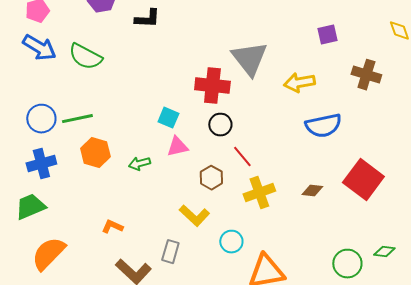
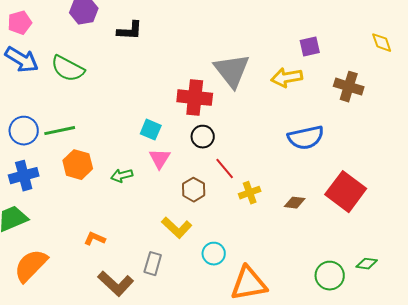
yellow arrow: (299, 83) -> (287, 78), moved
pink triangle: (177, 147) -> (160, 159), turned -45
yellow cross: (259, 193) -> (250, 193), moved, size x0.7

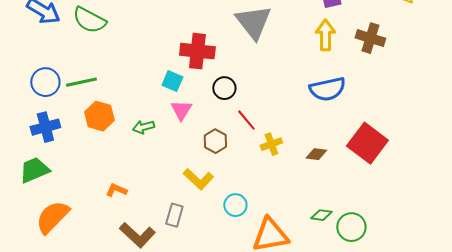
yellow arrow: (287, 78) -> (325, 35), moved, turned 100
red cross: (195, 98) -> (197, 51), moved
green diamond: (367, 264) -> (321, 215), moved

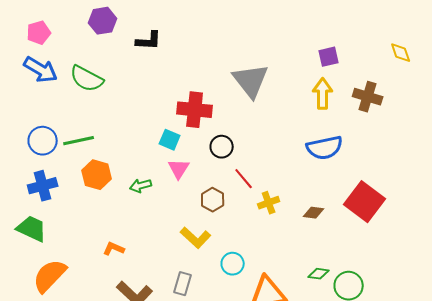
green trapezoid: (34, 170) -> (32, 229), turned 48
gray rectangle: (174, 215) -> (183, 284), moved

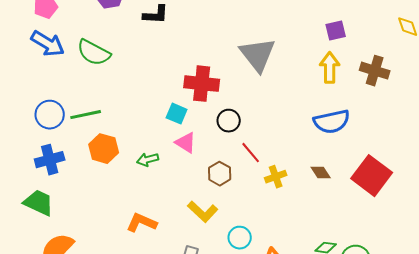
pink triangle: (179, 169) -> (186, 143), turned -30
brown diamond: (314, 213) -> (321, 173), moved, turned 50
orange L-shape: (114, 249) -> (142, 223), moved, size x1.4

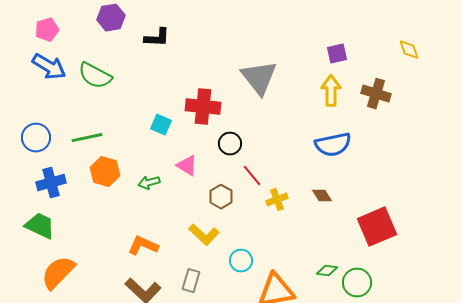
cyan square: (177, 114) -> (161, 125), moved
blue circle: (50, 115) -> (36, 138), moved
red square: (372, 176) -> (377, 227), moved, turned 30

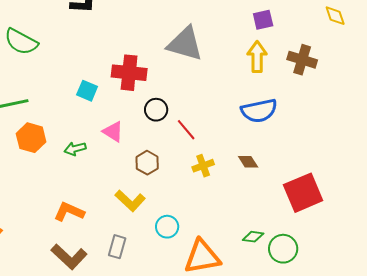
gray triangle: (259, 78) -> (185, 44), turned -36
red line: (252, 176) -> (186, 130), moved

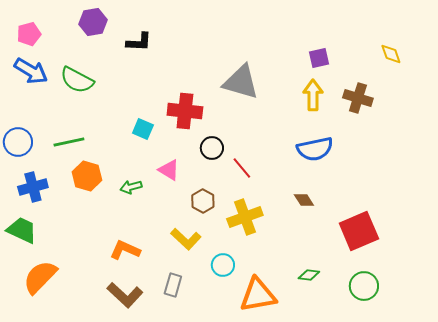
yellow cross: (203, 166) -> (245, 217), moved, size x1.6
green circle: (283, 249) -> (364, 286), moved

